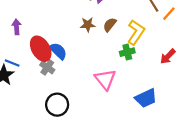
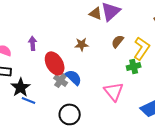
brown star: (88, 25) -> (82, 44), moved
blue semicircle: (58, 51) -> (74, 77), moved
blue line: (12, 63) -> (29, 100), moved

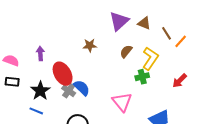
brown triangle: (96, 13) -> (144, 23), moved
brown star: (82, 44) -> (90, 45), moved
black star: (21, 87) -> (40, 91), moved

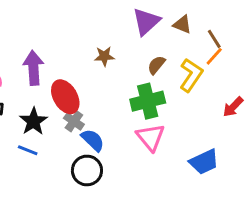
orange line: (181, 41) -> (214, 56), moved
purple arrow: (40, 53) -> (33, 68), size x1.6
green cross: (142, 77) -> (148, 101), moved, size x1.6
blue semicircle: (82, 88) -> (93, 140), moved

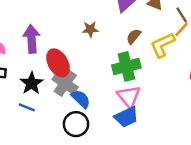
yellow L-shape: (191, 75) -> (162, 45), turned -148
gray cross: (74, 121) -> (65, 83), size x1.5
blue trapezoid: (204, 162) -> (126, 117), moved

